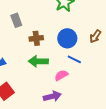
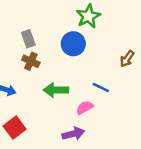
brown cross: (36, 38) -> (31, 61), moved, turned 32
blue circle: (67, 38) -> (73, 44), moved

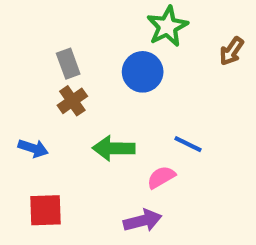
brown arrow: (127, 59) -> (231, 51), moved
brown cross: (31, 61) -> (72, 101), turned 30
red square: (15, 128) -> (45, 210), turned 35

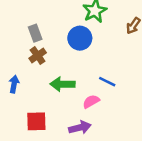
blue arrow: (33, 148) -> (14, 84), turned -98
red square: (45, 210) -> (36, 121), moved

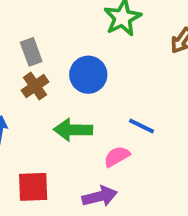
blue circle: (80, 38) -> (88, 75), moved

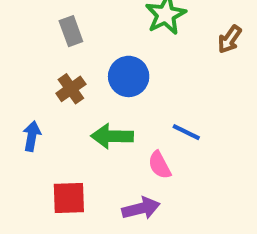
gray rectangle: (31, 52) -> (71, 31), moved
pink semicircle: (117, 156) -> (160, 165), turned -88

